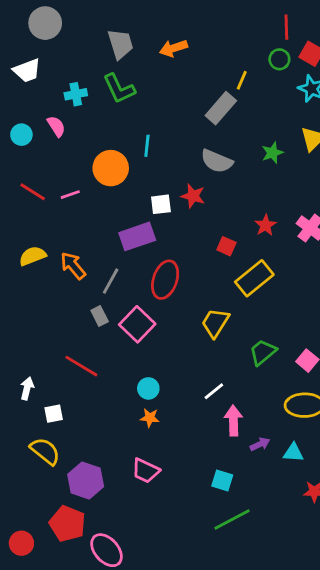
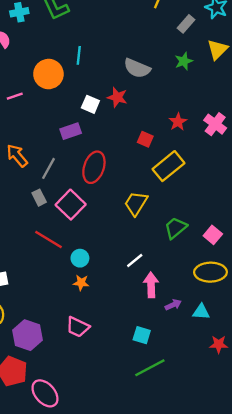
gray rectangle: (221, 108) -> (186, 24), moved, size x0.7
white square: (161, 204) -> (90, 104), turned 30
purple rectangle: (137, 236) -> (71, 131), size x0.7
red line: (81, 366) -> (48, 240), moved

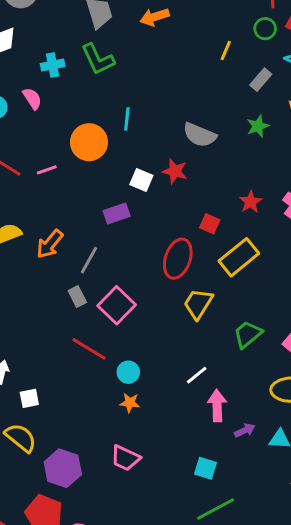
orange arrow: (17, 156) -> (50, 244), turned -100
red ellipse: (94, 167) -> (178, 259), moved

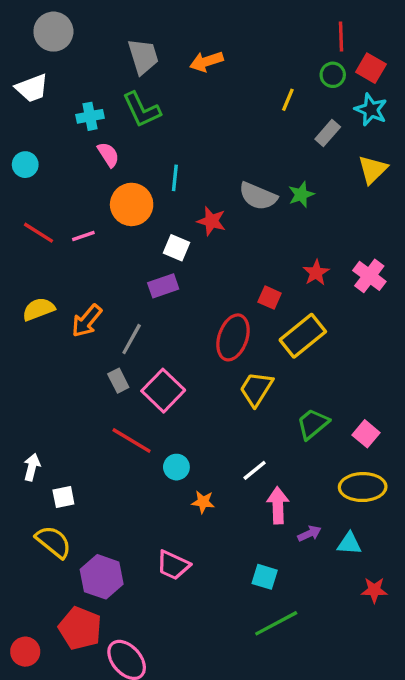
pink semicircle: (32, 99) -> (108, 155), moved
green star: (258, 126) -> (301, 194), moved
red star: (175, 171) -> (211, 221), moved
white square: (141, 180) -> (176, 248), moved
orange star: (130, 403) -> (203, 502), moved

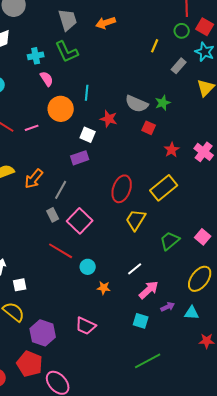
red square: (270, 298) -> (149, 128), moved
pink square: (366, 434) -> (203, 237), moved
yellow ellipse: (363, 487) -> (200, 279), turned -52
pink arrow: (278, 505) -> (149, 290), turned 50
cyan square: (265, 577) -> (141, 321), moved

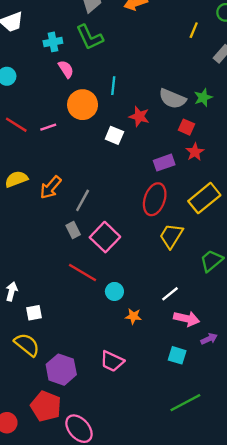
red star: (172, 150) -> (195, 152), moved
purple rectangle: (80, 158) -> (164, 163), moved
pink arrow: (149, 290) -> (187, 319), turned 55

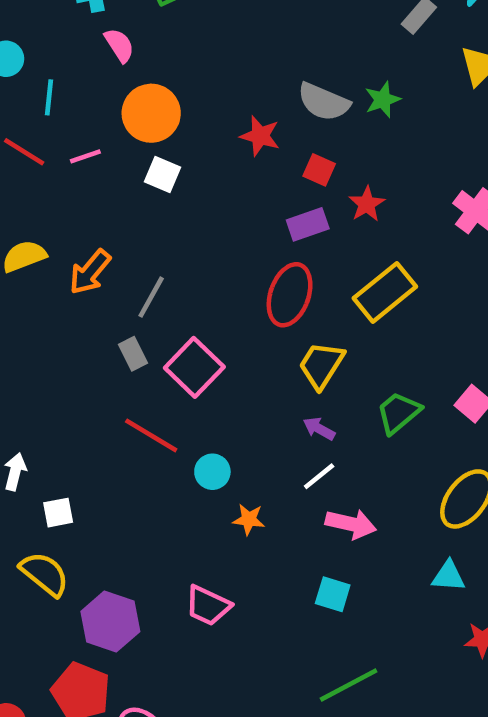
cyan line: (113, 86) -> (49, 97), moved
red square: (187, 127) -> (319, 170), moved
white square: (114, 135) -> (162, 174), moved
purple arrow: (209, 339) -> (319, 429), moved, turned -126

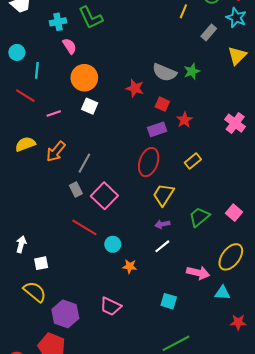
pink line: (85, 156) -> (54, 114), moved
yellow rectangle: (385, 292) -> (193, 161), size x0.6
purple arrow: (319, 429) -> (162, 224), turned -40
pink arrow: (351, 524) -> (198, 273), moved

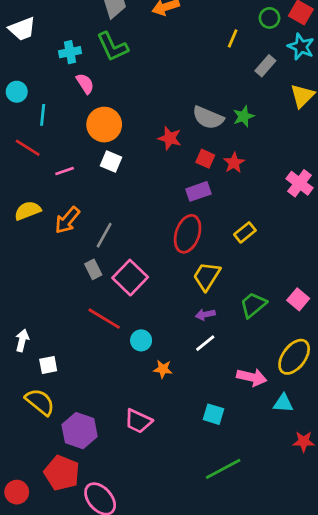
red star: (184, 120) -> (234, 163), moved

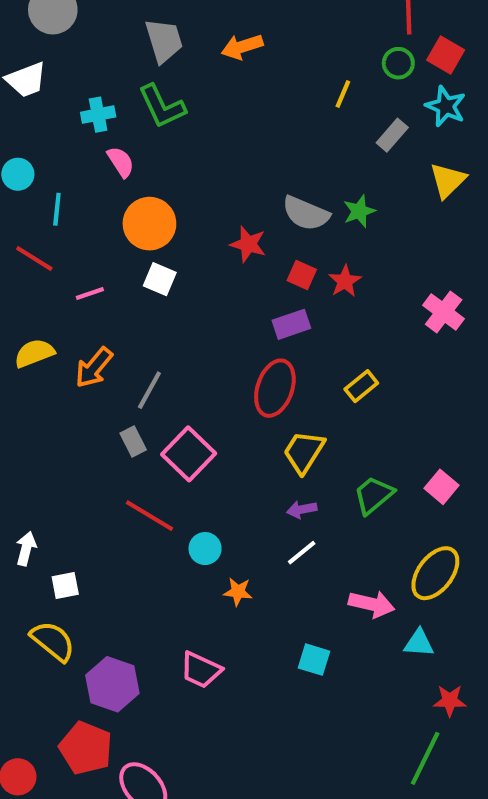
green line: (223, 469) -> (425, 758), moved, turned -36

